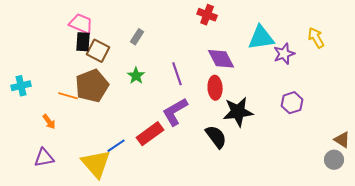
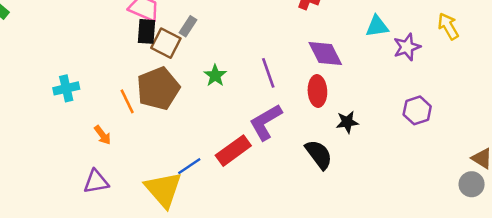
gray rectangle: (137, 37) -> (188, 26), moved
cyan triangle: (261, 38) -> (377, 26), size x0.7
orange line: (68, 96) -> (127, 101), turned 48
black star: (238, 112) -> (347, 122), size x0.6

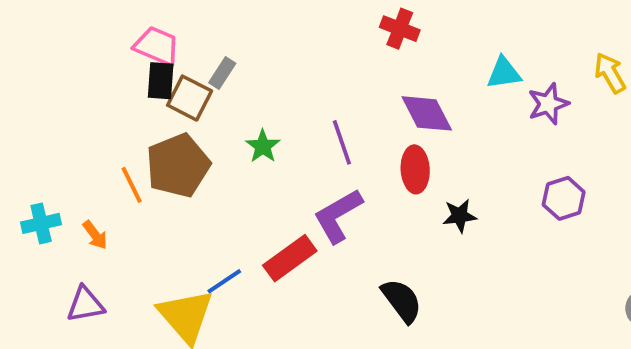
cyan cross: (66, 88) -> (41, 223), moved
black semicircle: (319, 154) -> (402, 301), moved

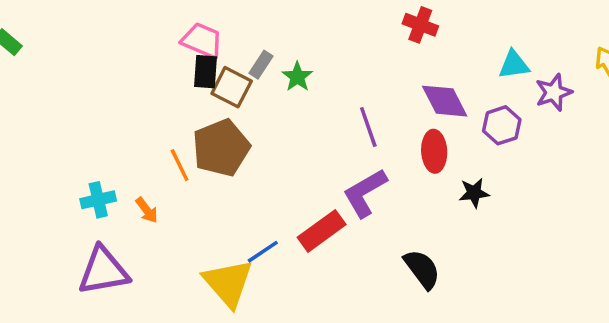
green star: (263, 146) -> (297, 77), moved
purple hexagon: (564, 198) -> (502, 125), moved
purple triangle: (85, 304) -> (103, 271), moved, size x1.5

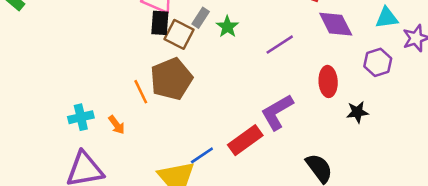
purple diamond: (445, 101) -> (336, 24), moved
purple line: (368, 127) -> (280, 45), moved, turned 76

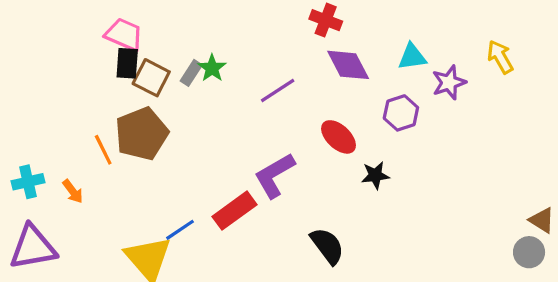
gray rectangle: (201, 18) -> (191, 73), moved
red ellipse: (328, 81) -> (339, 137), turned -44

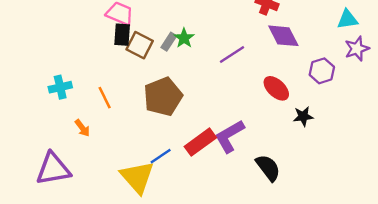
cyan triangle: (412, 57) -> (348, 19), moved
brown pentagon: (142, 134) -> (163, 97), moved
purple L-shape: (274, 175) -> (230, 136), moved
cyan cross: (28, 182) -> (60, 87), moved

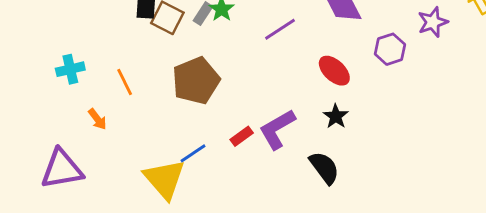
black star: (303, 116) -> (336, 116), moved, turned -30
red rectangle: (200, 142) -> (242, 136), size x0.6

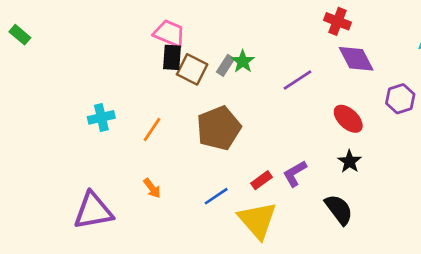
orange line: (125, 82) -> (152, 129), turned 60
orange arrow: (97, 119) -> (152, 188), moved
purple L-shape: (277, 129) -> (295, 173), size x0.7
yellow triangle: (164, 179) -> (257, 220), moved

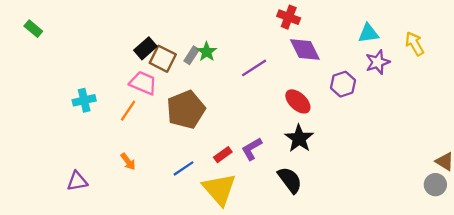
pink trapezoid: (169, 33) -> (143, 83), moved
green rectangle: (20, 35) -> (33, 29), moved
black rectangle: (172, 57) -> (145, 48), turned 45
black star: (350, 161) -> (299, 138), size x1.4
purple triangle: (93, 211) -> (77, 181), size x0.6

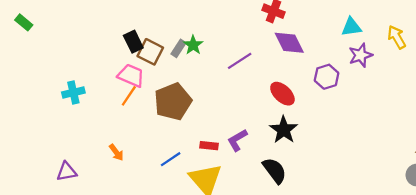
black rectangle: (145, 48) -> (133, 42), turned -75
orange line: (128, 111) -> (129, 96), moved
red rectangle: (223, 155) -> (209, 146), turned 42

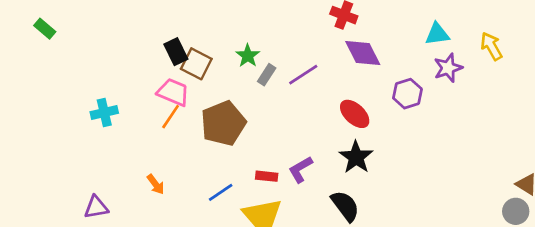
gray rectangle: (178, 48) -> (267, 75), moved

